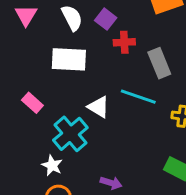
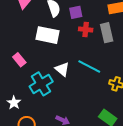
purple square: (106, 19) -> (76, 12), turned 32
gray rectangle: (159, 63) -> (107, 33), moved
white star: (52, 165) -> (14, 103), moved

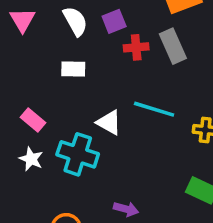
white rectangle: (48, 35) -> (73, 69), size x0.6
cyan cross: (41, 84) -> (78, 154), turned -30
white star: (14, 103) -> (31, 159), moved

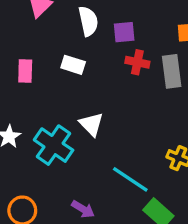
cyan line: (154, 109) -> (130, 179), moved
pink rectangle: (33, 120) -> (25, 71), moved, turned 35

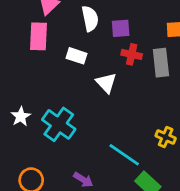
pink rectangle: (25, 71) -> (39, 36), moved, size x1.4
white triangle: (91, 124) -> (106, 83), moved

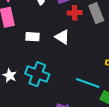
white rectangle: (76, 56) -> (32, 37), moved

